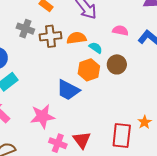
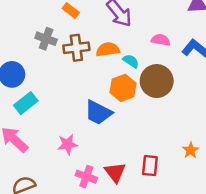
brown circle: (117, 64) -> (157, 81), size x1.4
pink star: (42, 116) -> (68, 144), size x0.7
red rectangle: (122, 135) -> (150, 166), moved, size x0.7

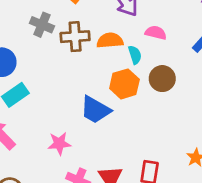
pink semicircle: (161, 40) -> (156, 33), moved
cyan semicircle: (131, 61) -> (135, 55), turned 35
brown circle: (157, 81) -> (162, 79), size x0.7

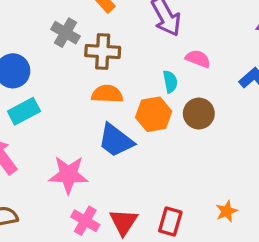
orange semicircle: (110, 40) -> (107, 94), moved
pink star: (59, 143) -> (68, 175), size x1.4

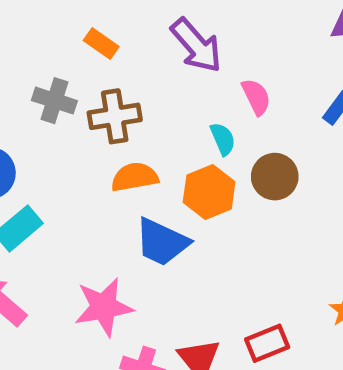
pink semicircle: (198, 59) -> (256, 97), turned 55
red rectangle: (170, 221) -> (267, 343), turned 64

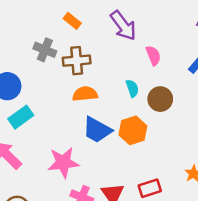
cyan semicircle: (223, 139) -> (132, 88), moved
orange hexagon: (209, 192) -> (133, 130), moved

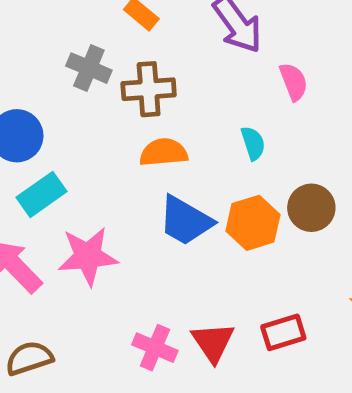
brown circle: (160, 99) -> (311, 208), moved
pink star: (63, 162) -> (88, 256), moved

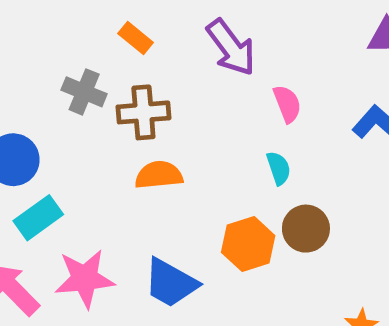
cyan semicircle: (253, 143) -> (279, 168), moved
blue trapezoid: (185, 221) -> (171, 283), moved

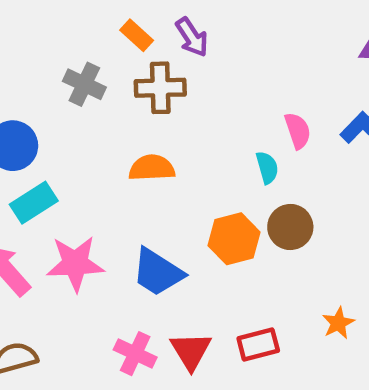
purple arrow: (231, 47) -> (192, 37), moved, size x0.7
pink semicircle: (287, 104) -> (298, 131), moved
brown cross: (143, 112) -> (160, 88), moved

